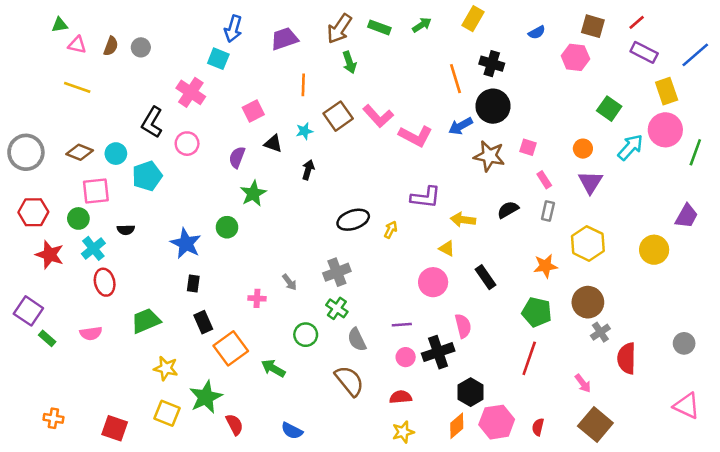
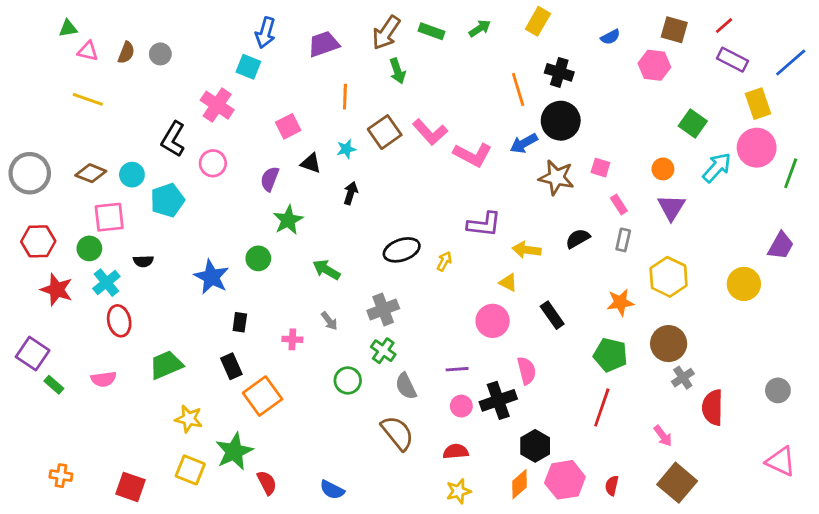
black rectangle: (193, 283) -> (240, 322), moved
green arrow: (273, 368) -> (326, 270), moved

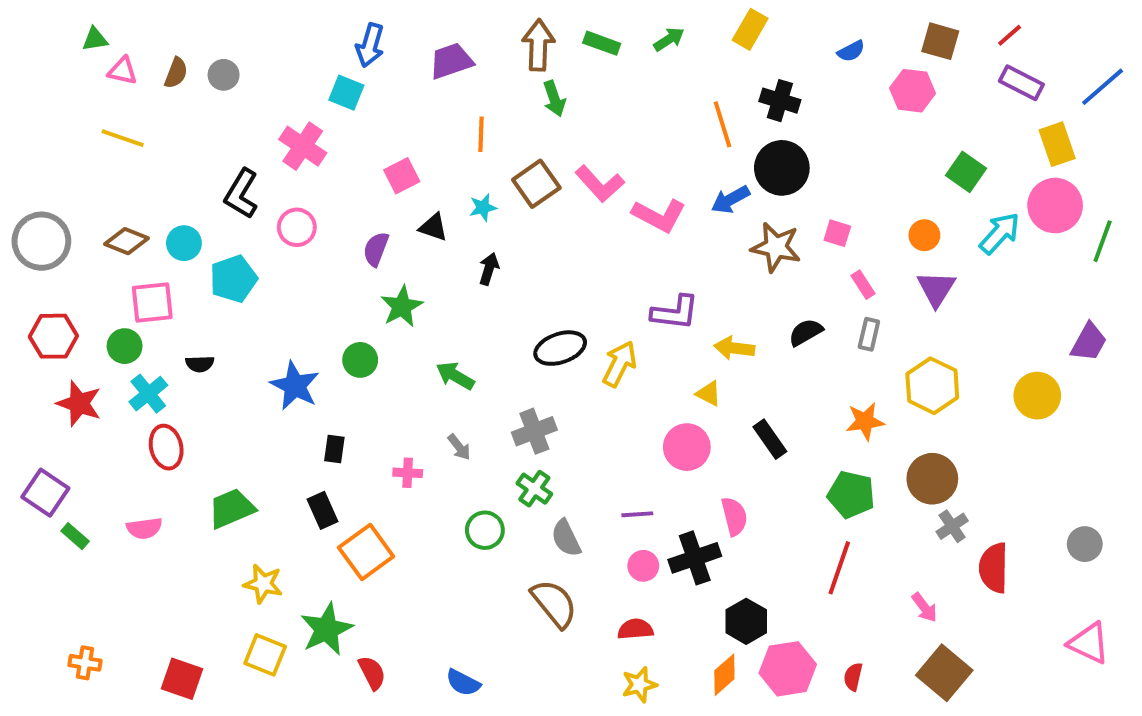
brown arrow: (386, 33) -> (538, 45), turned 148
yellow arrow: (444, 261) -> (620, 364), size x1.6

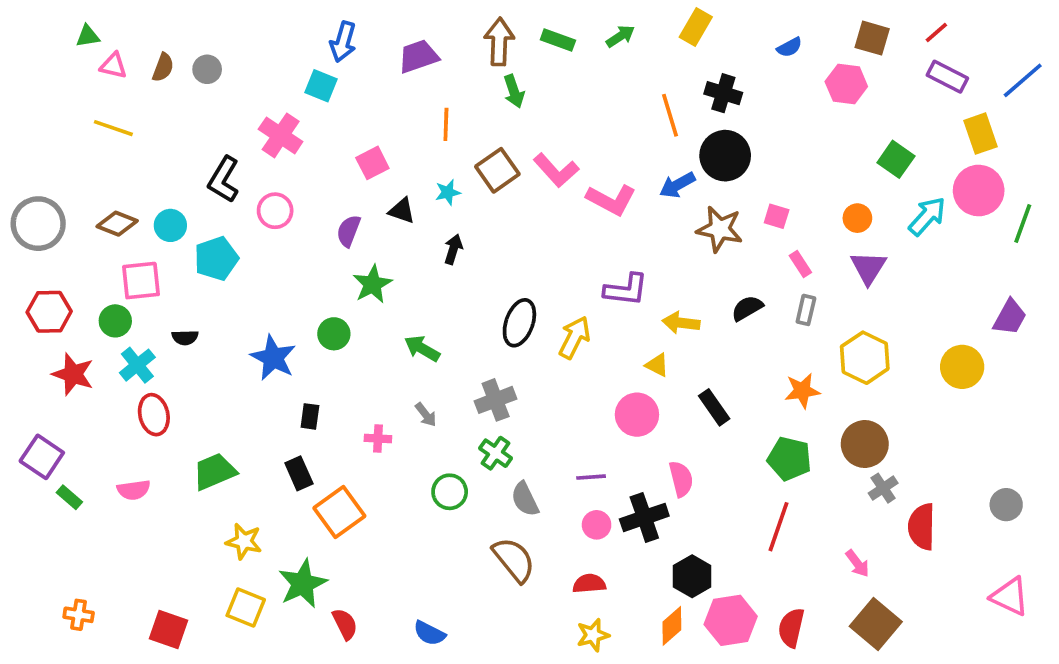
black ellipse: (560, 348) -> (519, 323), turned -51
red semicircle: (853, 677) -> (791, 628), size x1.5

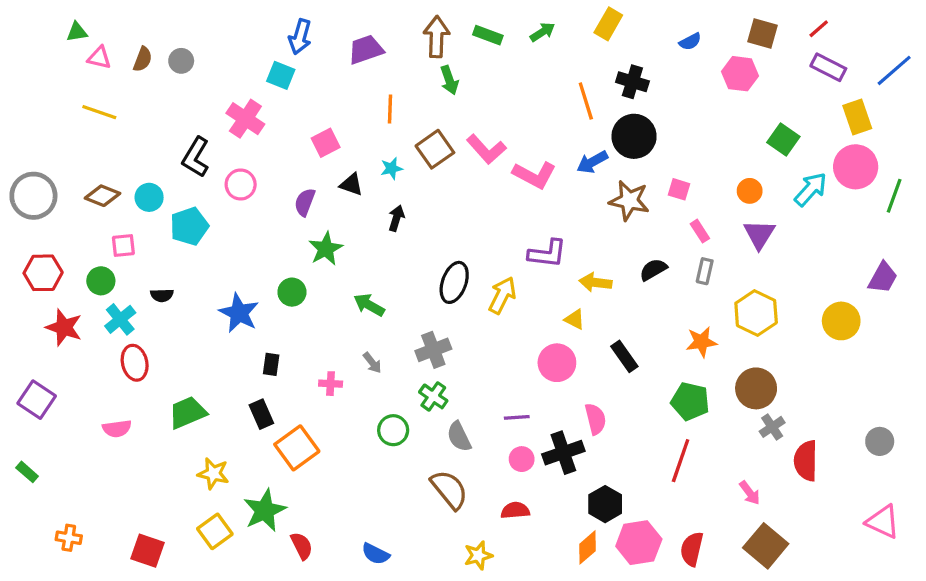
pink square: (141, 281) -> (123, 246), size x0.7
green rectangle: (69, 497) -> (27, 472), moved
yellow square: (246, 607) -> (215, 531), turned 32
yellow star: (593, 635) -> (478, 555), moved

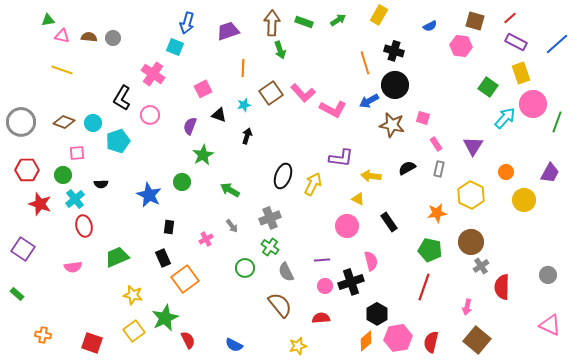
brown semicircle: (143, 59) -> (89, 37), turned -105
yellow rectangle: (857, 117) -> (521, 73), moved
orange circle: (750, 191) -> (506, 172), moved
pink cross: (331, 384) -> (206, 239), turned -32
pink arrow: (750, 493) -> (467, 307), turned 49

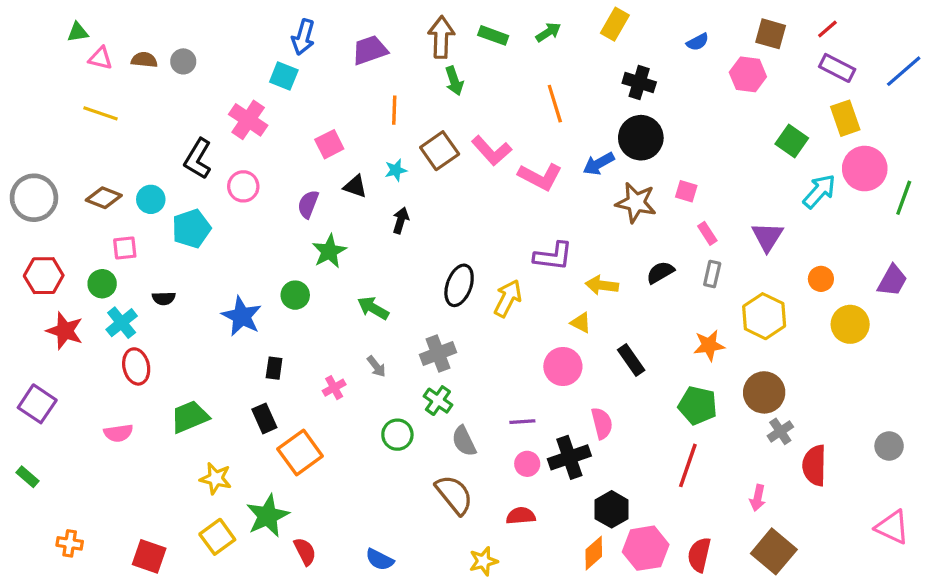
orange line: (365, 63) -> (555, 104), moved

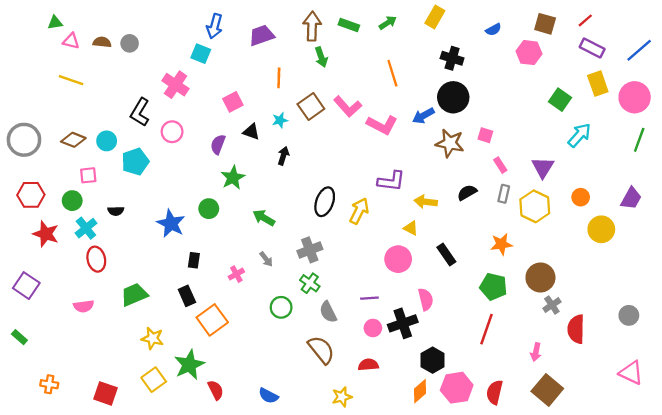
pink circle: (865, 169) -> (635, 97), moved
yellow hexagon: (764, 316) -> (535, 206), moved

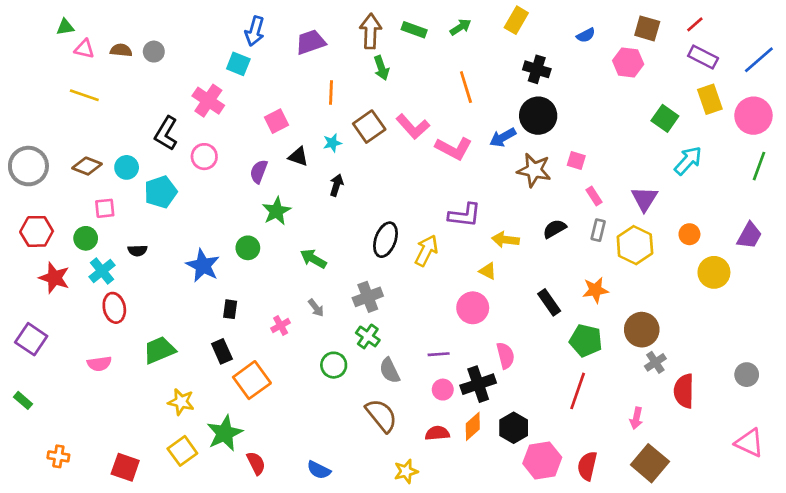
black rectangle: (446, 255) -> (549, 302), moved
orange diamond: (420, 391) -> (473, 426), moved

